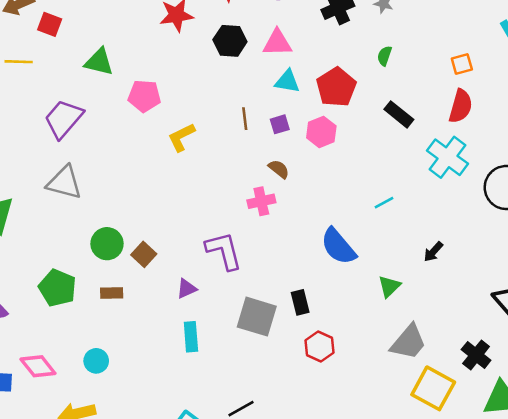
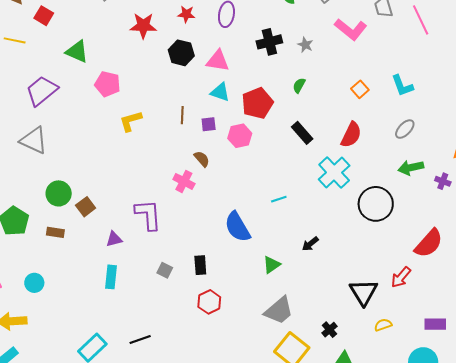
orange square: (462, 64) -> (360, 89), moved, turned -36
pink cross: (261, 201) -> (184, 181), turned 30
gray square: (257, 317) -> (165, 270), size x0.5
black cross: (476, 355) -> (329, 330), size x0.7

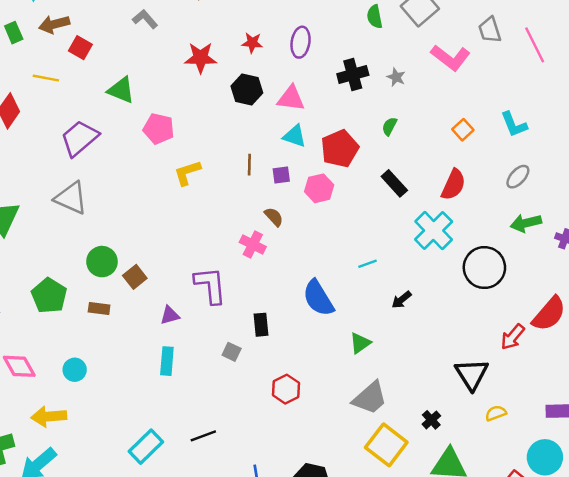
black arrow: (310, 244) -> (401, 300), moved
black rectangle: (200, 265) -> (261, 325), moved
red arrow: (401, 277) -> (513, 337), moved

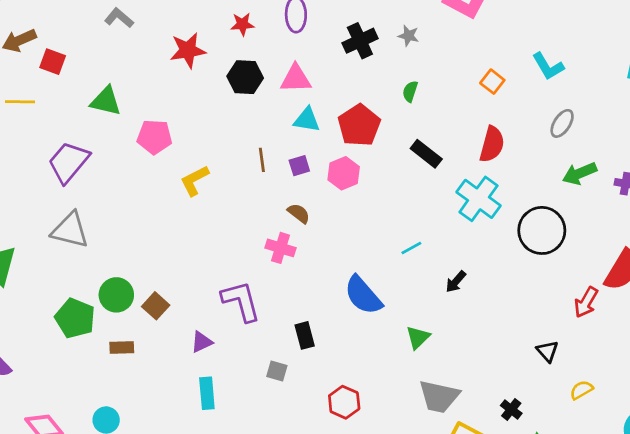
green pentagon: (49, 296) -> (75, 318), moved
black triangle: (472, 374) -> (547, 351), size x0.6
gray trapezoid: (370, 398) -> (439, 396), turned 63

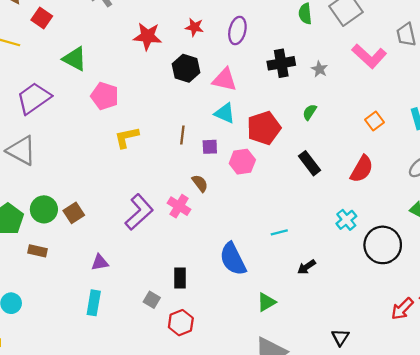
cyan cross: (479, 199) -> (346, 220), moved, size x0.6
purple L-shape: (241, 301) -> (139, 212), moved, turned 48
brown square: (156, 306) -> (74, 213), moved
black triangle: (547, 351) -> (340, 337), moved
red hexagon: (344, 402) -> (181, 323), moved

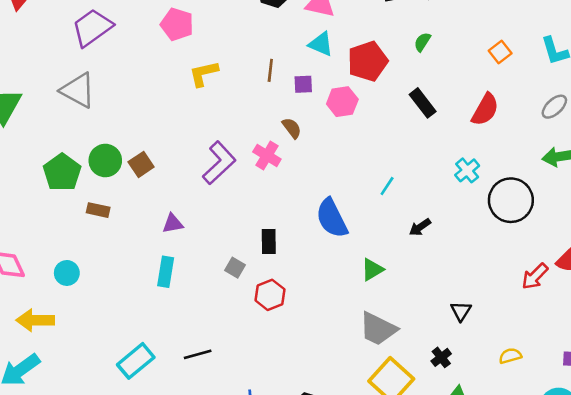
cyan line: (279, 232) -> (387, 186), turned -42

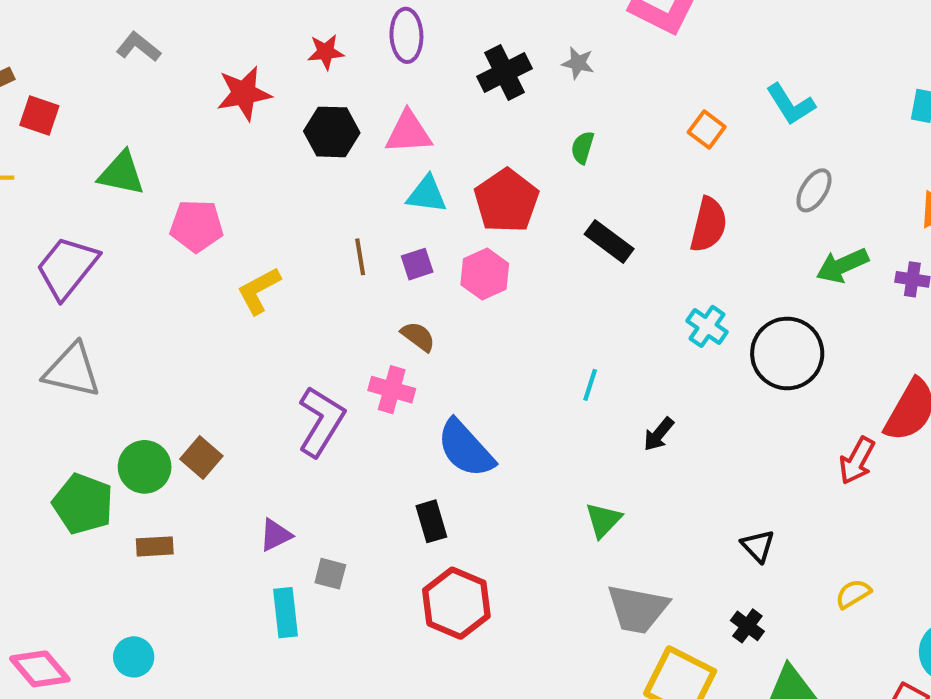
blue semicircle: (332, 218) -> (466, 449), moved
gray square: (235, 268) -> (330, 574), moved
red hexagon: (270, 295) -> (456, 603), size x1.4

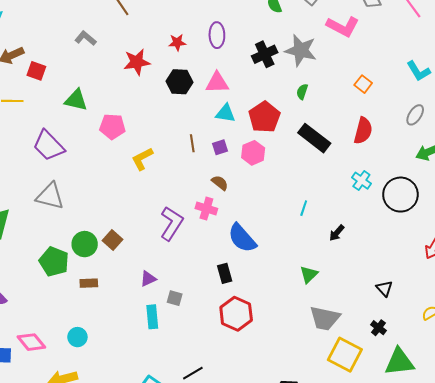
gray star: (578, 63) -> (301, 50), size x2.0
cyan L-shape: (791, 104) -> (418, 71), moved
black rectangle: (609, 242) -> (314, 138), size x1.4
purple trapezoid: (67, 267) -> (49, 146), turned -84

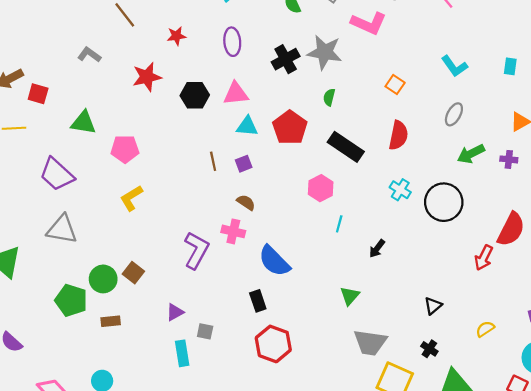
red star: (177, 42) -> (176, 36), moved
pink hexagon: (253, 153) -> (321, 188), moved
yellow L-shape: (142, 159) -> (131, 198), moved
black triangle: (384, 289) -> (433, 306), turned 36

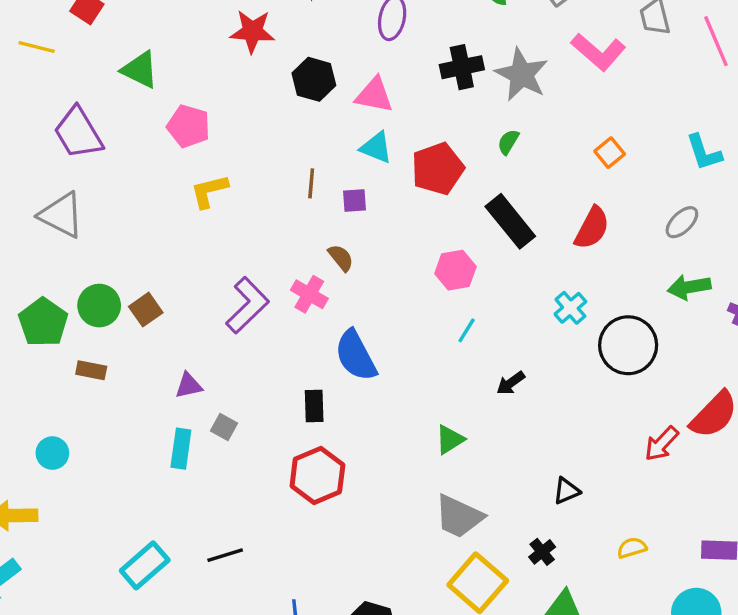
yellow L-shape: (131, 198) -> (209, 191), moved

